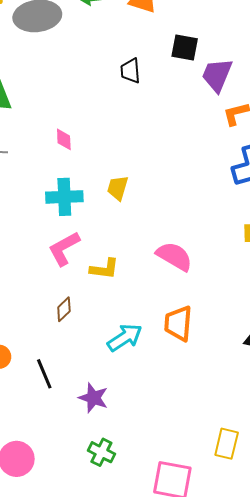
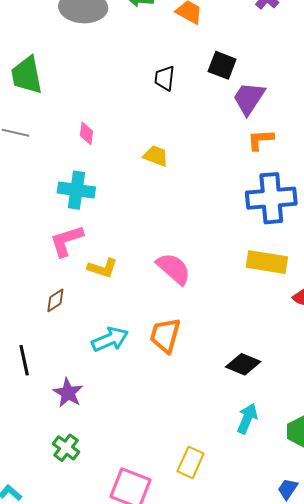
yellow trapezoid: (118, 188) -> (156, 156), moved, turned 84

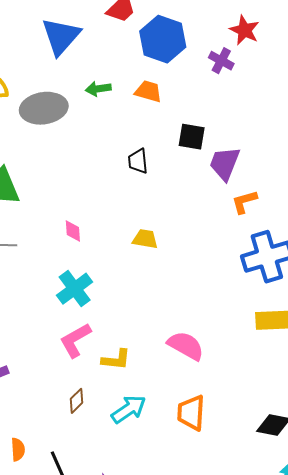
cyan cross: (76, 190) -> (75, 289), turned -33
cyan arrow: (110, 339) -> (129, 409), moved

